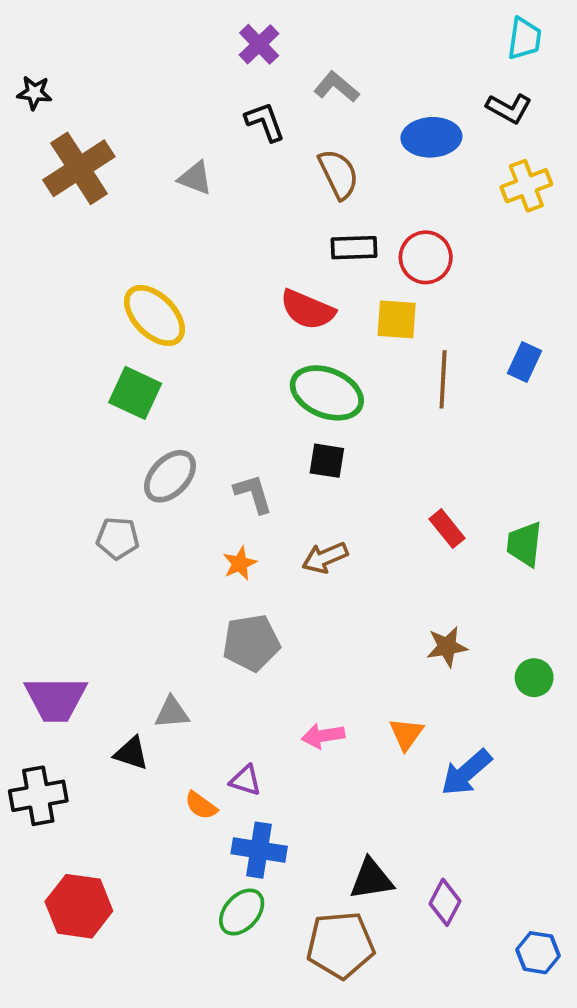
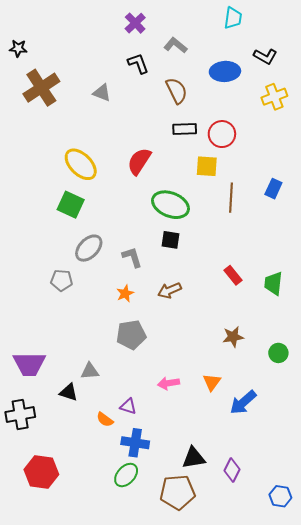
cyan trapezoid: (524, 39) -> (233, 18), moved
red semicircle: (308, 310) -> (139, 161), moved, turned 100

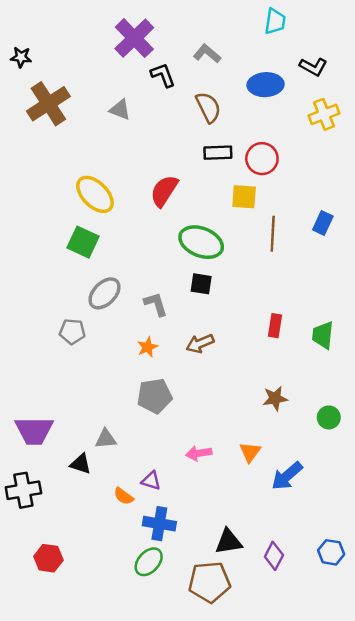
purple cross: (135, 23) -> (134, 38), moved, size x1.6
red rectangle: (233, 275) -> (275, 326), turned 48
red hexagon: (41, 472) -> (48, 558), size x0.7
blue hexagon: (280, 496) -> (331, 552), moved

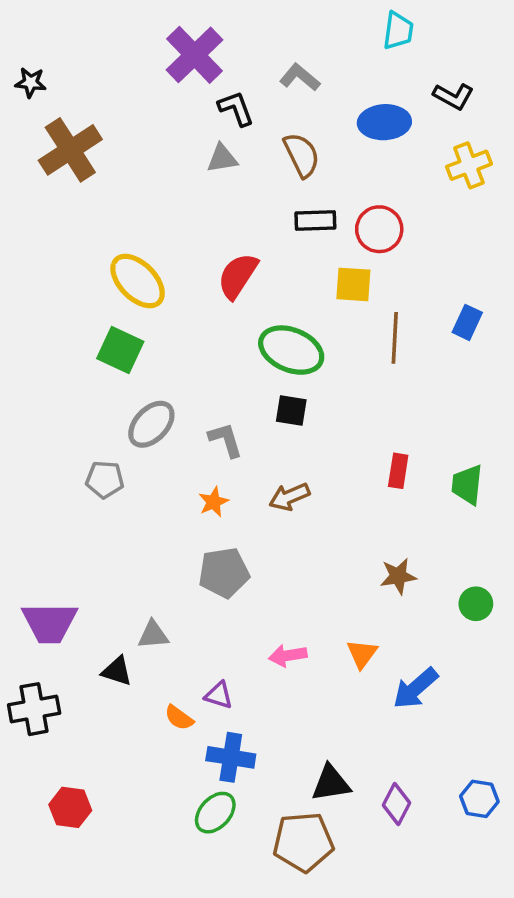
gray triangle: (120, 110) -> (222, 158), moved, turned -30

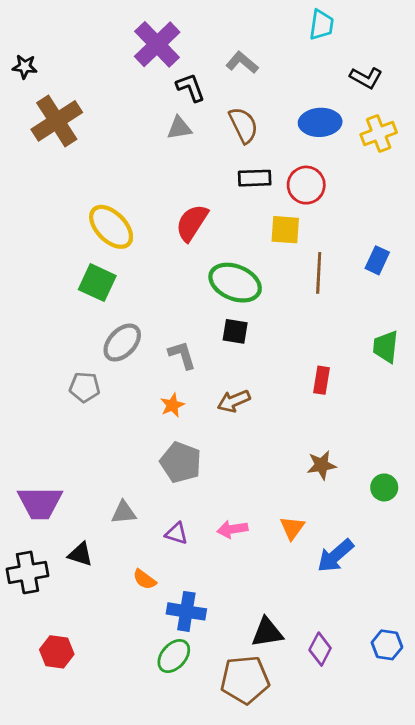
blue ellipse: (384, 122) -> (320, 122), moved
green trapezoid: (467, 485) -> (386, 347), moved
gray pentagon: (224, 573) -> (181, 462), turned 30
black triangle: (117, 671) -> (80, 554), moved
purple triangle: (219, 695) -> (177, 533), moved

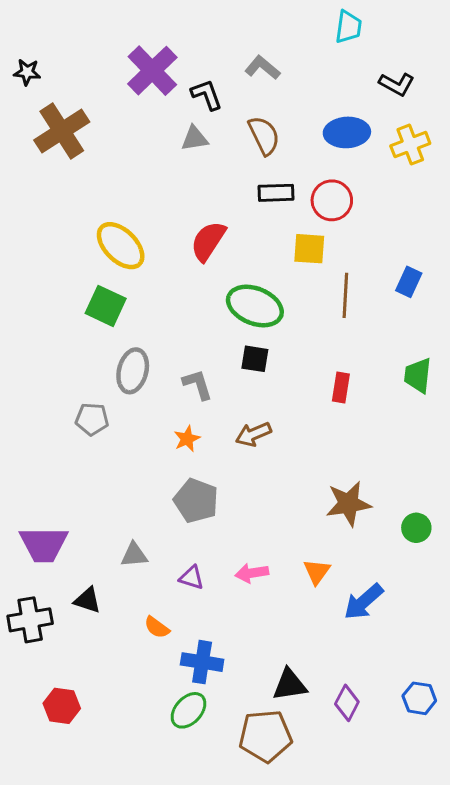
purple cross: (157, 44) -> (152, 71), moved
gray ellipse: (122, 343) -> (133, 371), turned -30
red rectangle: (321, 380) -> (341, 387), moved
brown star: (321, 465) -> (348, 504), size x1.4

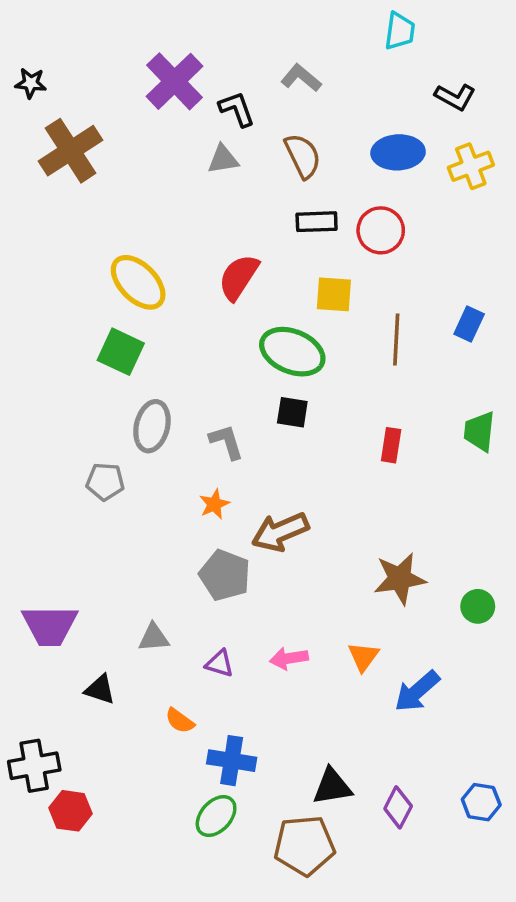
yellow square: (309, 249) -> (334, 294), moved
brown arrow: (253, 434) -> (280, 532), moved, size x1.4
black cross: (30, 620) -> (34, 766), moved

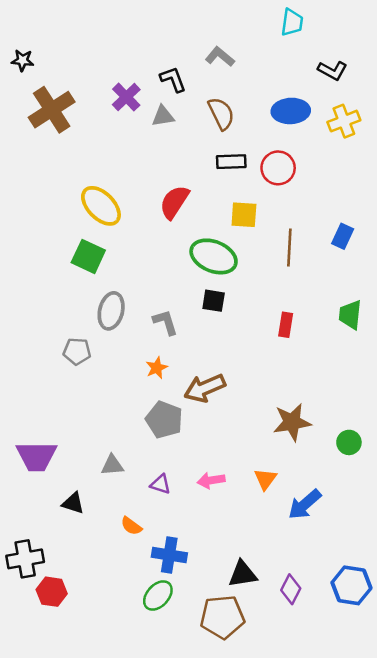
purple cross: (175, 81) -> (126, 97), moved, size x0.7
blue hexagon: (481, 802) -> (351, 585), size x1.4

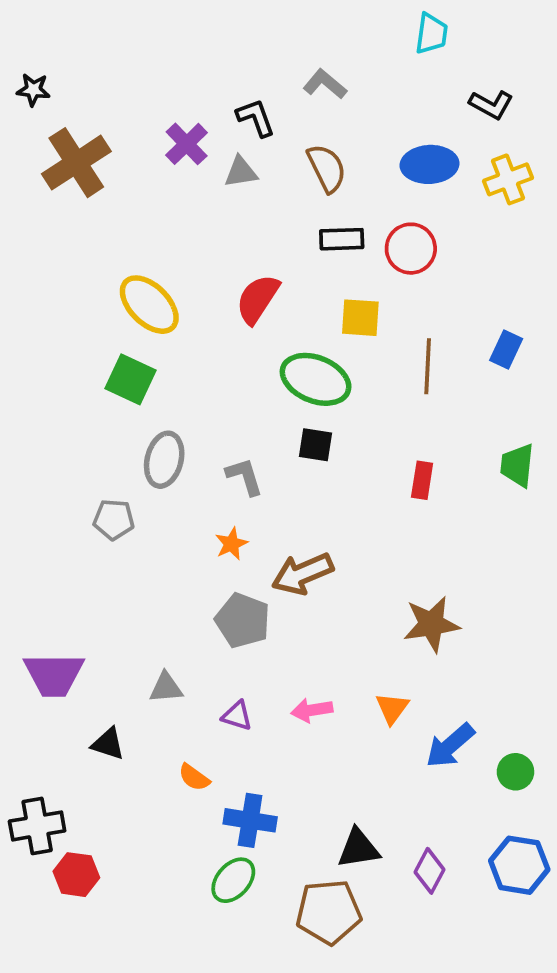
green circle: (349, 442) -> (515, 772), moved

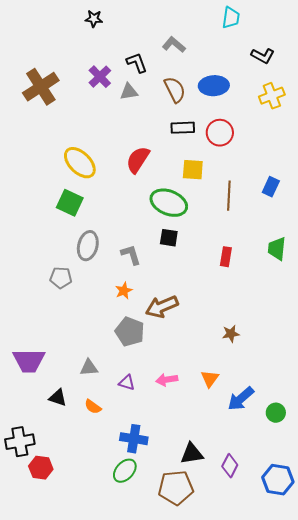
black star: (33, 90) -> (94, 19), moved
blue ellipse: (430, 164) -> (214, 86), moved
brown star: (431, 624) -> (231, 334), size x0.6
orange semicircle: (194, 777) -> (93, 407), moved
blue hexagon: (519, 865) -> (278, 480), moved

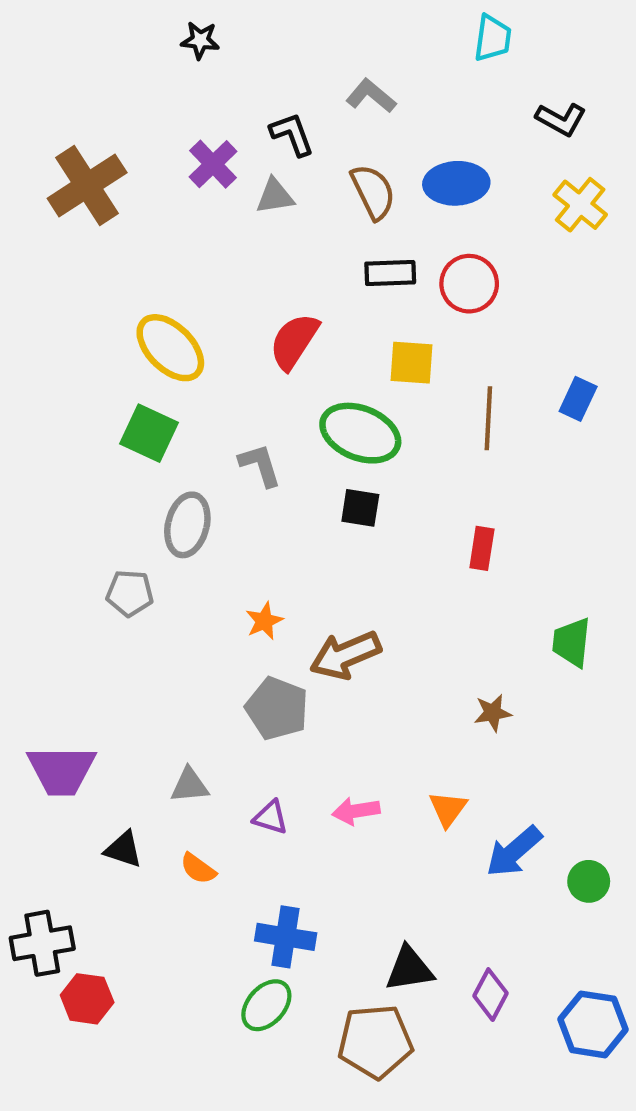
yellow cross: (272, 96) -> (580, 205), turned -30
green trapezoid: (277, 249) -> (572, 642), moved
gray L-shape: (131, 255) -> (260, 465), moved

